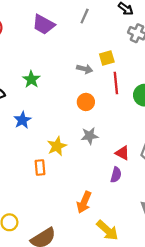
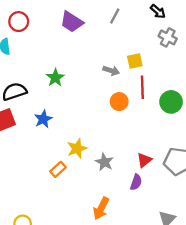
orange circle: (86, 102) -> (119, 102), moved
gray star: (90, 136) -> (104, 162), moved, turned 30
red triangle: (122, 153) -> (144, 160), turned 49
orange rectangle: (40, 168) -> (58, 169), turned 49

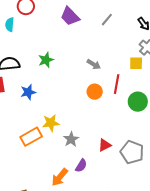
yellow square: (135, 61) -> (136, 63), moved
orange rectangle: (58, 169) -> (31, 137), size x1.5
purple semicircle: (136, 182) -> (81, 166), moved

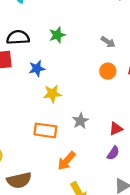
yellow star: (51, 123) -> (52, 94), moved
orange rectangle: (31, 137) -> (45, 130), moved, turned 35
purple semicircle: (81, 166) -> (113, 153), moved

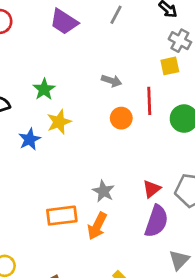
yellow star: (52, 94) -> (59, 122), moved
purple semicircle: (113, 153) -> (156, 221), size x1.6
orange arrow: (67, 161) -> (97, 226), moved

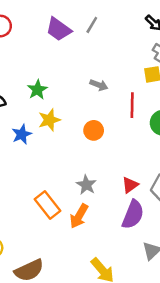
gray line: (116, 15) -> (92, 25), moved
orange circle: (121, 118) -> (94, 130), moved
orange rectangle: (62, 216) -> (47, 205), turned 56

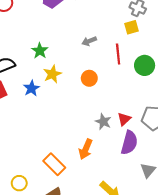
gray arrow: (99, 85) -> (89, 41), turned 144
gray star: (86, 185) -> (103, 122), moved
orange rectangle: (47, 205) -> (54, 164), moved

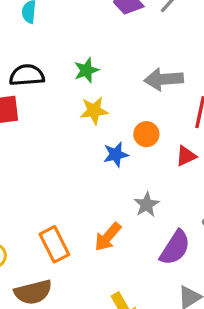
gray arrow: (89, 41) -> (164, 79), size x1.6
blue star: (31, 88) -> (116, 155), moved
red triangle: (124, 119) -> (186, 156), moved

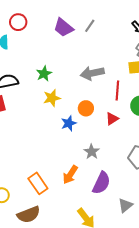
purple semicircle: (175, 248) -> (101, 183), moved

